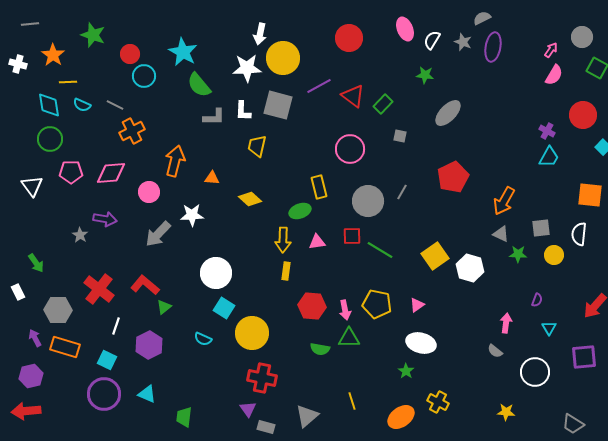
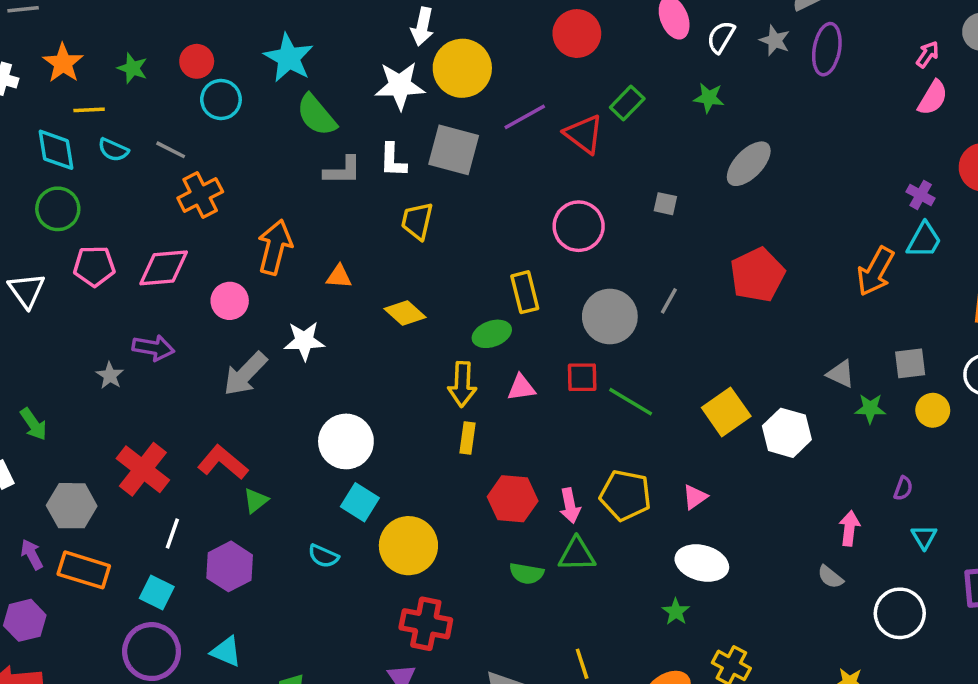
green star: (93, 35) -> (132, 68), moved, size x0.7
green rectangle: (383, 104) -> (627, 103), moved
orange arrow: (504, 201) -> (875, 271), moved

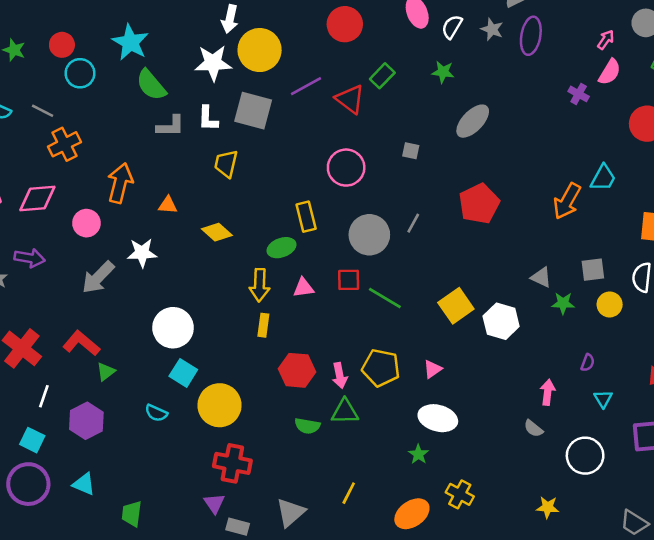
purple cross: (921, 195) -> (579, 94), moved
yellow line: (582, 664) -> (349, 493), turned 45

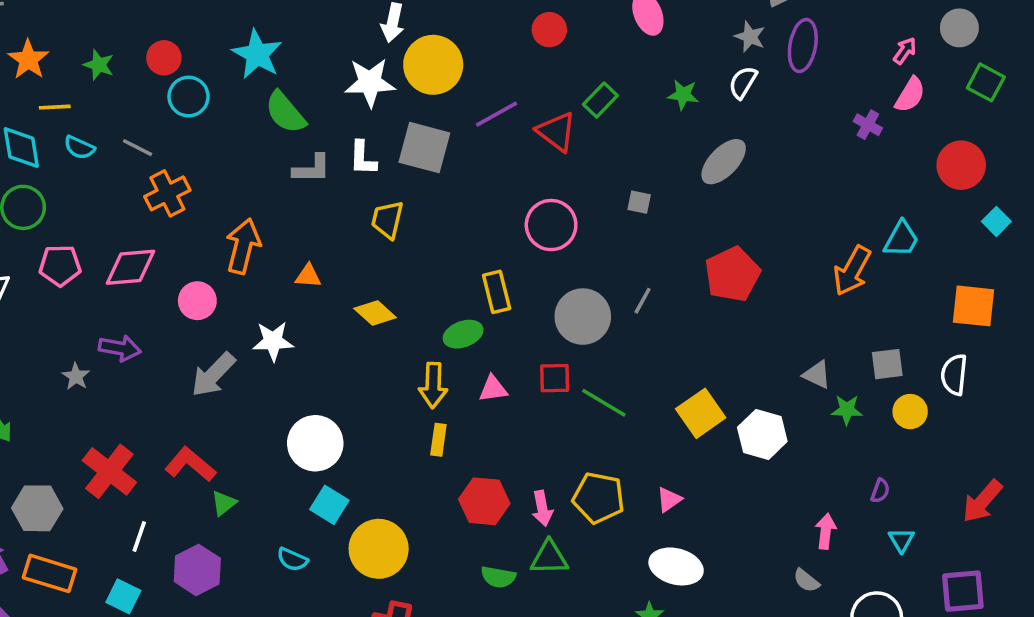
red circle: (345, 24) -> (549, 30), size x0.7
white semicircle: (452, 27) -> (743, 82), moved

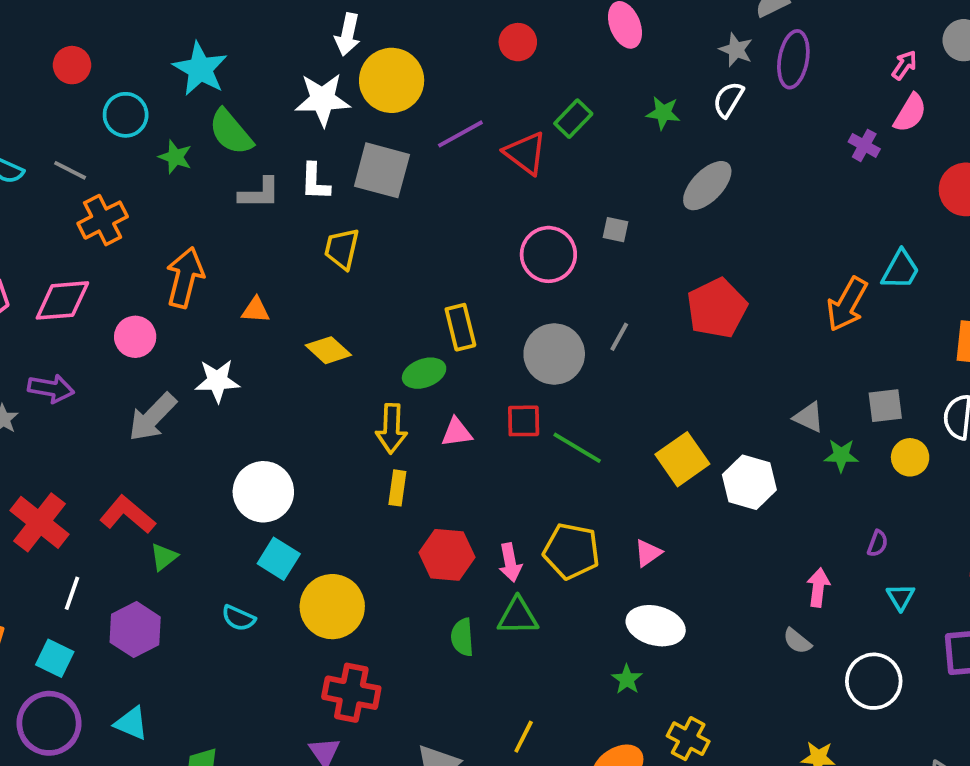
red circle: (164, 58) -> (72, 65), moved
green star: (99, 65) -> (175, 157), moved
pink circle: (551, 225) -> (548, 254), moved
green semicircle: (498, 577) -> (462, 637), turned 76

